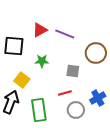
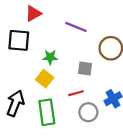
red triangle: (40, 30) -> (33, 13), moved
yellow square: (22, 80) -> (45, 79), moved

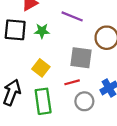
green star: (50, 57) -> (42, 31), moved
gray square: (85, 68) -> (81, 58), size x1.5

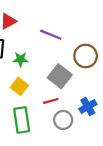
green star: (42, 31) -> (21, 59), moved
gray square: (81, 58) -> (60, 76), turned 30

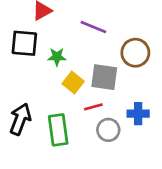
gray square: (60, 76) -> (104, 77), turned -30
yellow square: (19, 86) -> (73, 82), moved
blue cross: (88, 107) -> (138, 114), turned 30

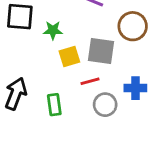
yellow square: (73, 82) -> (69, 56), turned 35
green rectangle: (58, 130) -> (54, 105), size x0.7

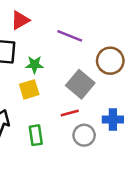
gray square: (101, 51) -> (80, 84), turned 32
yellow square: (69, 56) -> (29, 89), moved

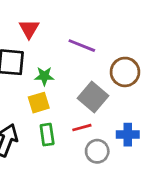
red triangle: (20, 20) -> (29, 29), turned -30
green rectangle: (36, 135) -> (47, 135), moved

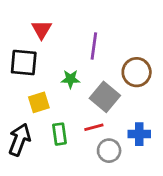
purple line: (82, 46) -> (94, 46), turned 76
green star: (44, 76) -> (70, 79), moved
yellow square: (39, 103) -> (39, 102), moved

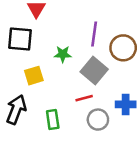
purple line: (94, 46) -> (94, 34), moved
green rectangle: (59, 134) -> (53, 120), moved

